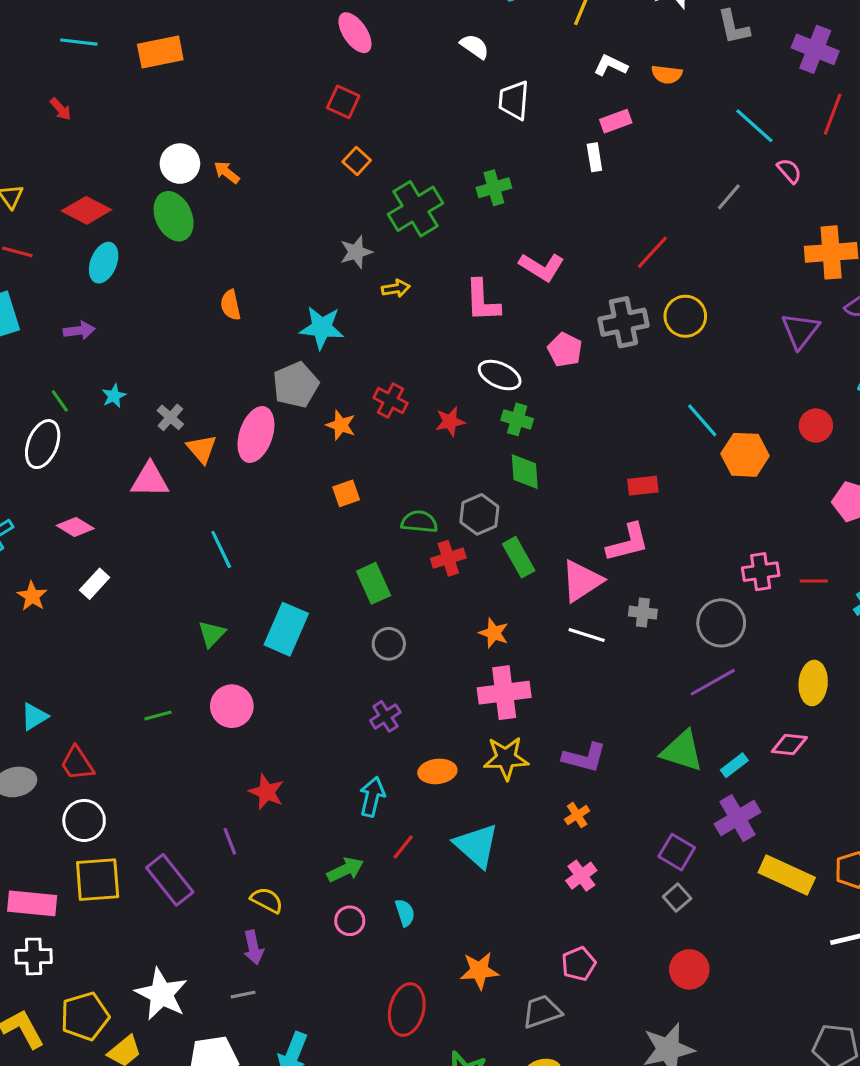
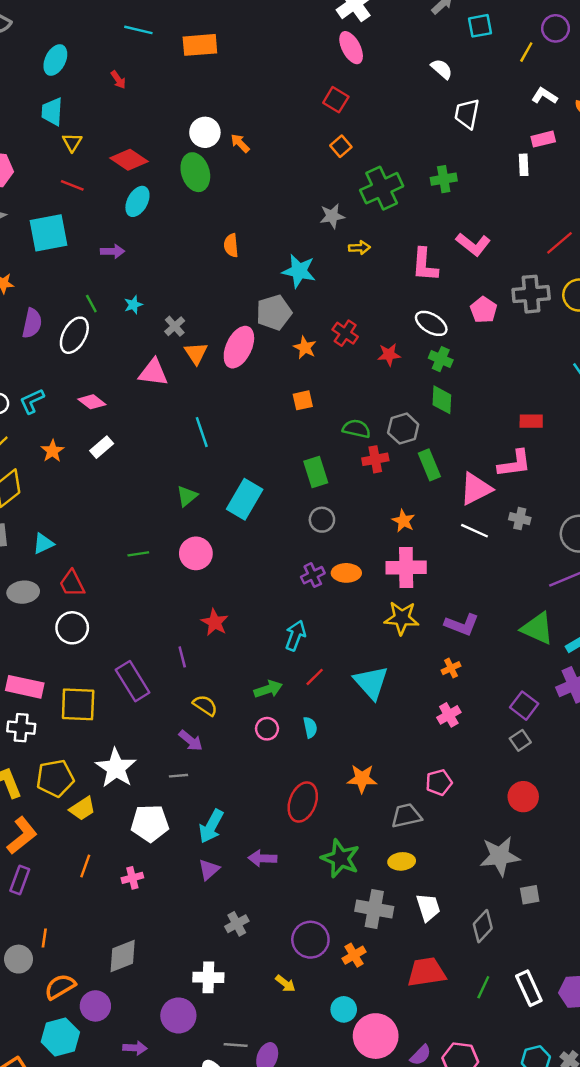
orange ellipse: (437, 771) -> (346, 573), moved
yellow square: (98, 880) -> (78, 704), moved
purple arrow: (253, 948) -> (191, 741), turned -45

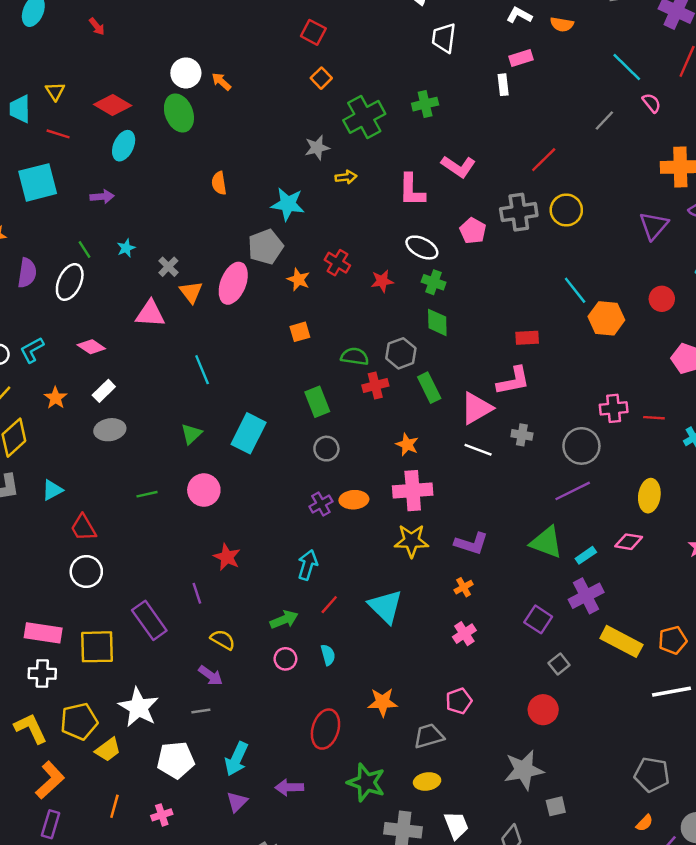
cyan trapezoid: (52, 112) -> (20, 109), moved
gray ellipse: (23, 592) -> (110, 430), moved
gray square: (520, 740) -> (559, 664), moved

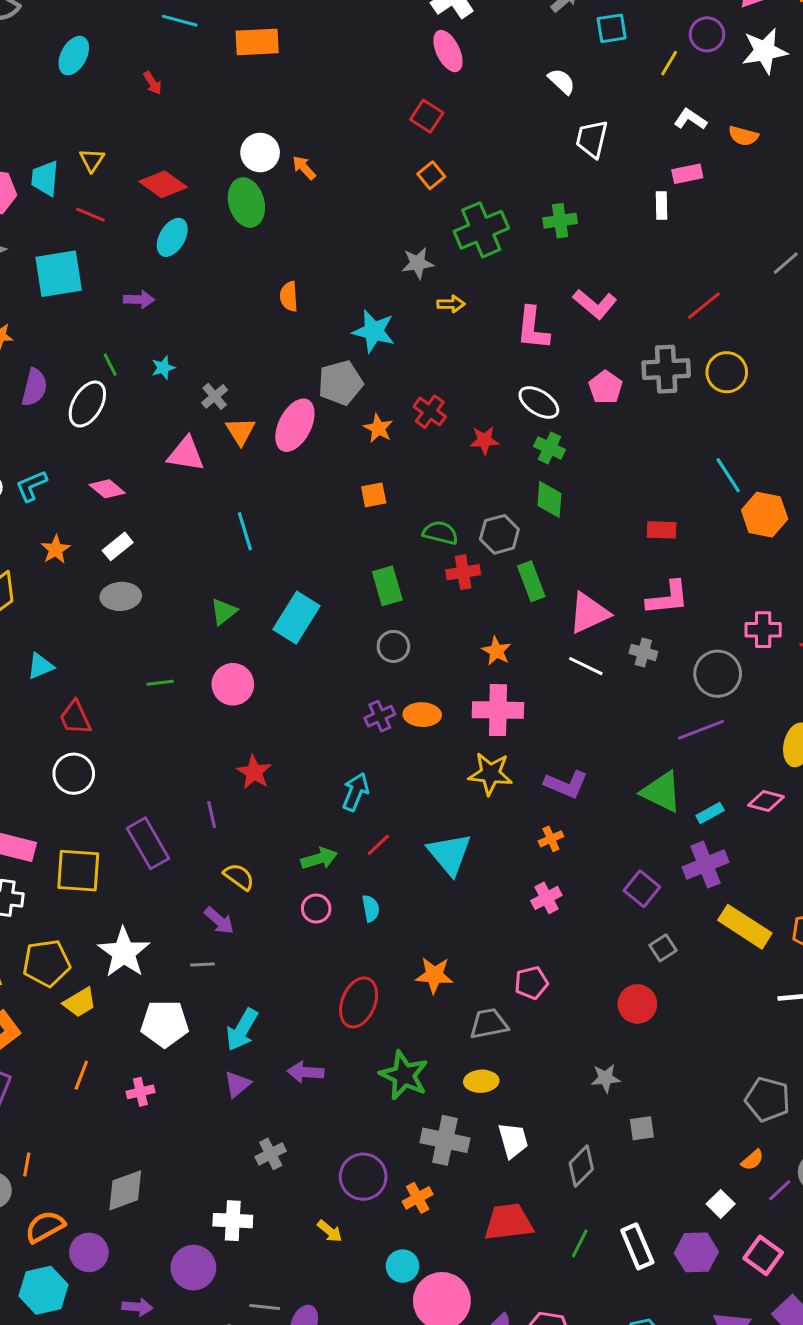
pink L-shape: (513, 381) -> (668, 598), moved
gray star: (524, 770) -> (606, 1078), size x0.6

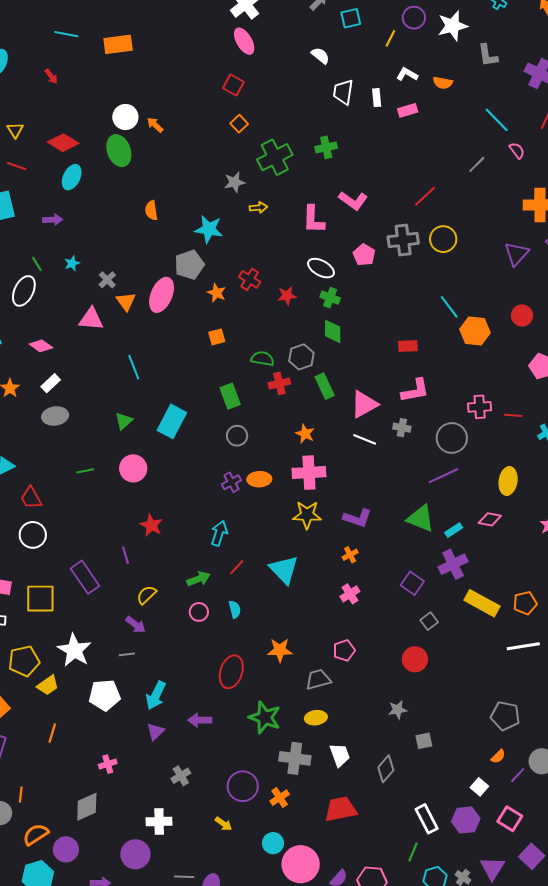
white rectangle: (662, 206) -> (377, 98), moved
yellow semicircle: (239, 877) -> (146, 595), turned -75
pink cross: (140, 1092) -> (108, 764), moved
green line: (580, 1243) -> (413, 852), moved

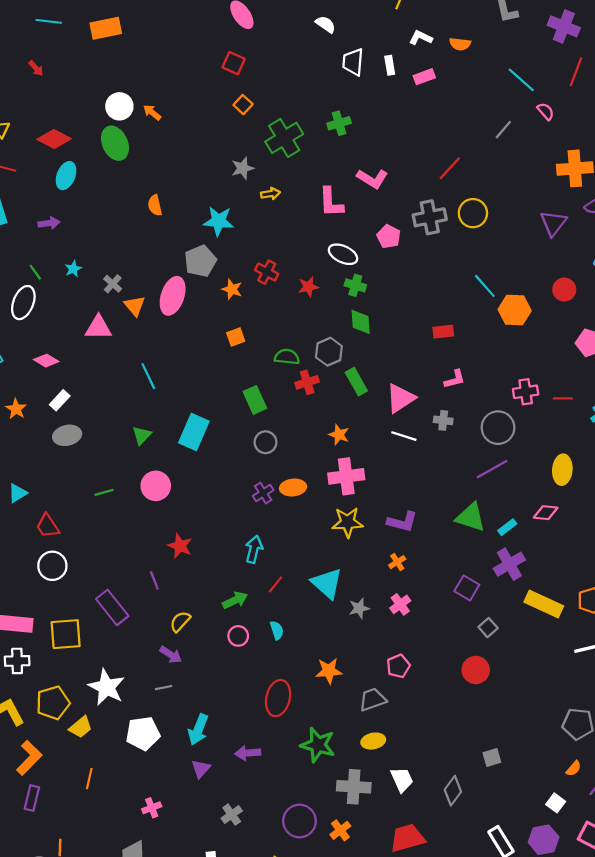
pink L-shape: (415, 391) -> (455, 379), size x0.7
gray star: (398, 710) -> (359, 608), moved

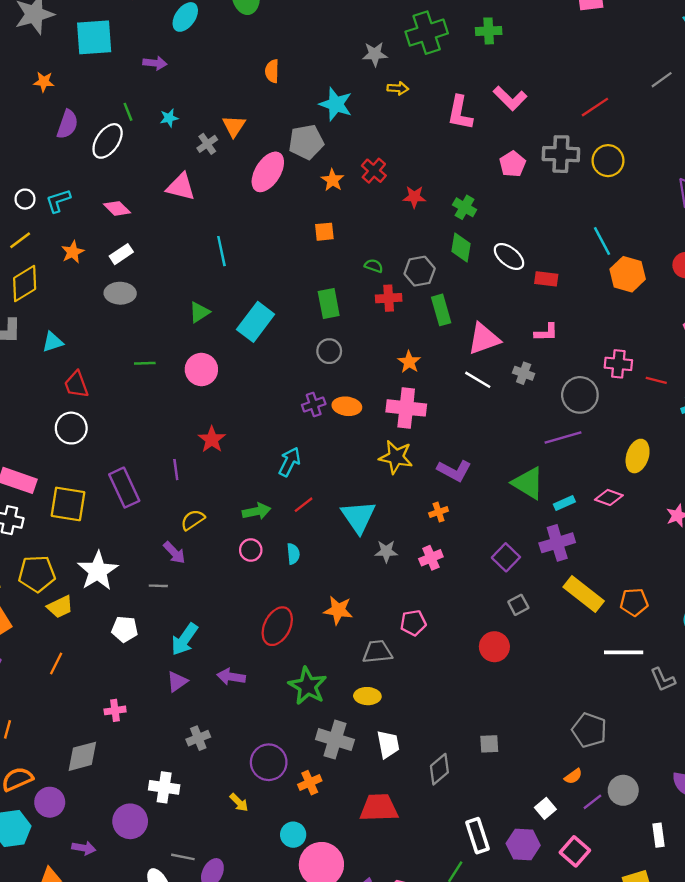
white ellipse: (343, 254) -> (509, 257), moved
orange triangle: (135, 306) -> (234, 126), moved
green semicircle: (287, 357) -> (374, 266), size x0.7
white pentagon: (143, 733) -> (125, 629), size x0.7

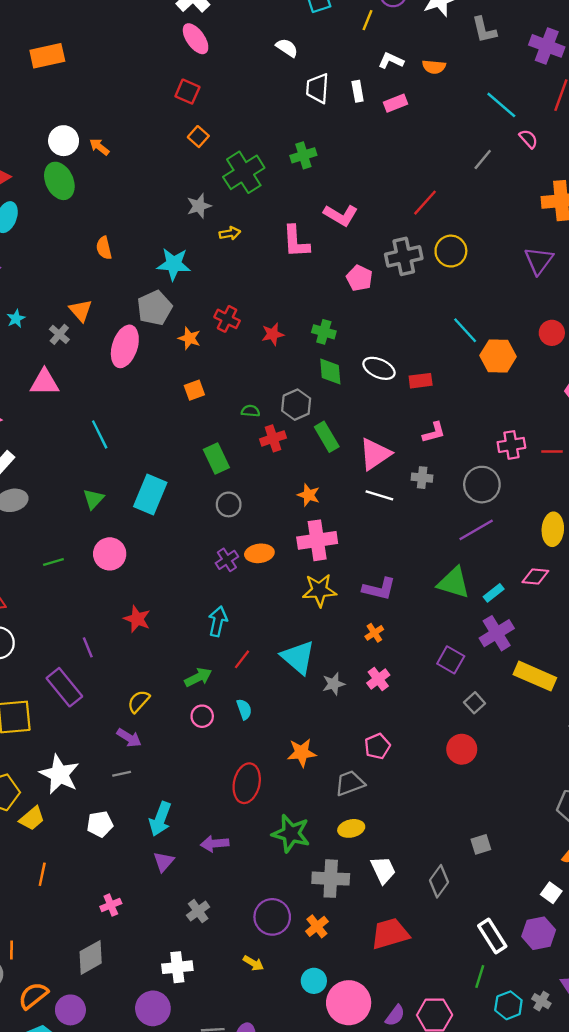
purple line: (176, 470) -> (88, 647), moved

